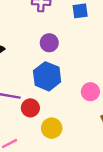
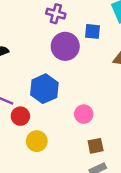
purple circle: (49, 43) -> (65, 46), moved, size x1.5

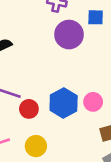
blue hexagon: (44, 89) -> (64, 103), moved
yellow circle: (37, 141) -> (36, 146), moved

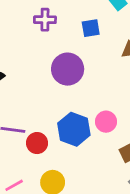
purple circle: (69, 35) -> (68, 69), moved

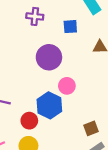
pink circle: (106, 122) -> (67, 86), moved
red circle: (37, 143) -> (29, 121), moved

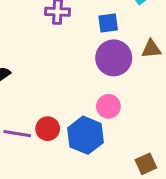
purple circle: (49, 57) -> (114, 58), moved
red circle: (29, 121) -> (48, 129), moved

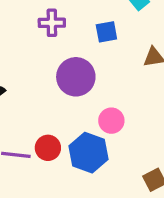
purple circle: (114, 58) -> (76, 77), moved

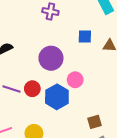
blue square: (106, 32) -> (85, 36), moved
purple circle: (76, 77) -> (51, 58), moved

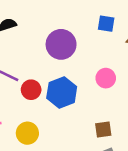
pink circle: (75, 80) -> (106, 78), moved
red circle: (32, 89) -> (31, 90), moved

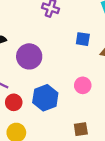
purple circle: (61, 44) -> (29, 56), moved
red circle: (31, 90) -> (14, 102), moved

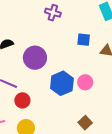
blue hexagon: (45, 98) -> (62, 83), moved
brown square: (81, 129) -> (85, 123), turned -32

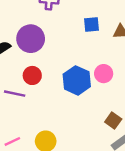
purple circle: (35, 58) -> (31, 39), moved
red circle: (22, 100) -> (32, 75), moved

